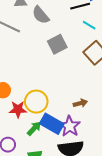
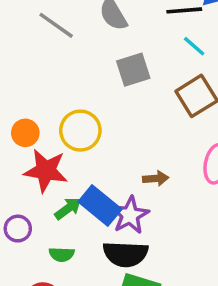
yellow circle: (36, 102) -> (80, 131), moved
red star: (18, 109) -> (46, 171), size x1.4

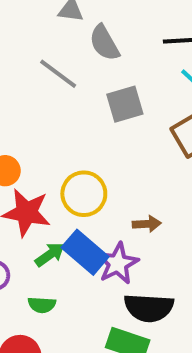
gray line: (56, 25) -> (58, 74), moved
yellow circle: (80, 131) -> (84, 194), moved
black semicircle: (126, 254) -> (149, 308), moved

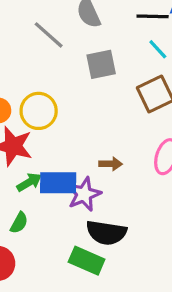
yellow circle: (84, 194) -> (39, 111), moved
blue rectangle: (85, 252) -> (58, 183), turned -45
green semicircle: (42, 305) -> (19, 223), turned -70

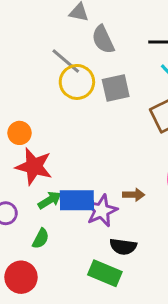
yellow circle: (39, 111) -> (77, 82), moved
brown arrow: (111, 164) -> (134, 195), moved
black semicircle: (106, 233) -> (123, 247), size x0.7

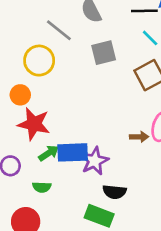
yellow circle: (77, 82) -> (39, 61), moved
brown arrow: (134, 195) -> (139, 137), moved
green semicircle: (41, 239) -> (42, 187), turned 66

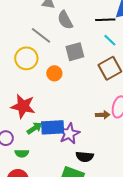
orange circle: (20, 95) -> (54, 73), moved
green semicircle: (42, 187) -> (22, 153), moved

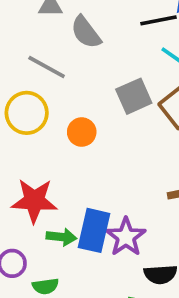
gray square: (75, 52) -> (134, 96), moved
blue rectangle: (53, 127) -> (94, 230), turned -65
green arrow: (35, 128) -> (61, 237), turned 49

